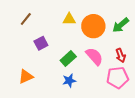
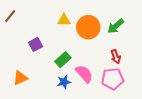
brown line: (26, 19) -> (10, 16), moved
pink semicircle: (94, 56) -> (84, 74), moved

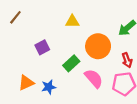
orange circle: (88, 27) -> (98, 46), moved
blue star: (64, 82) -> (49, 87), moved

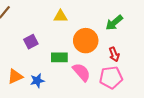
green rectangle: (71, 63) -> (59, 57), turned 42

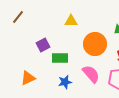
green rectangle: (59, 57) -> (60, 58), moved
blue star: (37, 81) -> (65, 82), moved

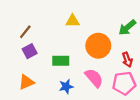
brown line: (18, 17) -> (25, 32), moved
purple square: (43, 45) -> (30, 51), moved

